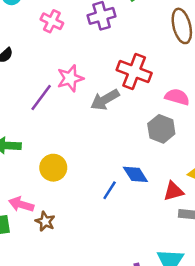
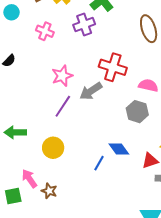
purple line: (41, 98) -> (63, 106), moved
pink arrow: (21, 204) -> (29, 179), turned 42

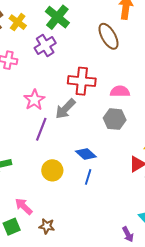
yellow circle: (53, 148) -> (52, 170), moved
blue diamond: (119, 149) -> (86, 154), moved
brown star: (49, 191) -> (47, 226), moved

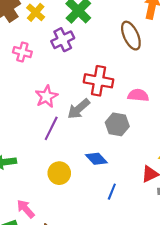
gray hexagon: (115, 119) -> (117, 124), moved
blue line: (88, 177) -> (112, 192), moved

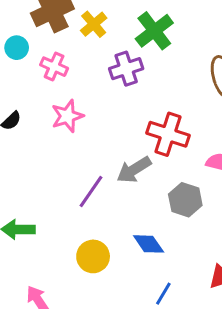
pink cross: (22, 52) -> (54, 67), moved
pink star: (46, 96) -> (67, 116), moved

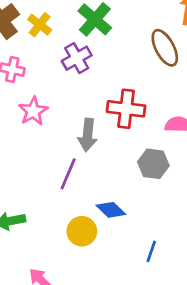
gray arrow: (134, 170) -> (88, 135), moved, turned -40
blue diamond: (149, 244) -> (111, 210), moved

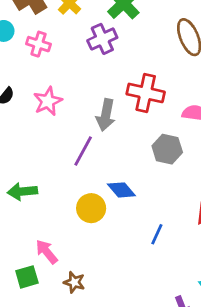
pink star: (33, 111) -> (48, 101), moved

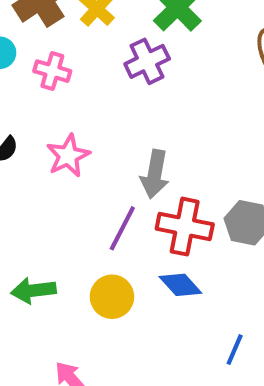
red cross: (146, 93) -> (185, 227), moved
yellow circle: (91, 208) -> (112, 297), moved

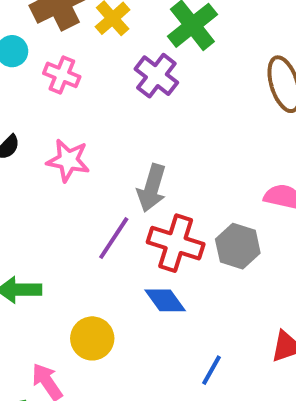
purple cross: (147, 61) -> (156, 76), turned -33
pink star: (68, 156) -> (68, 160), turned 30
yellow circle: (112, 297) -> (92, 338), moved

